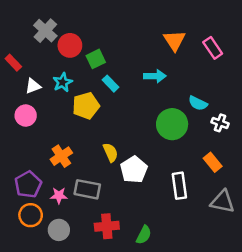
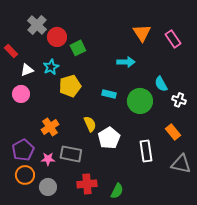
cyan rectangle: (111, 84) -> (109, 94), moved, turned -32
cyan semicircle: (198, 103) -> (161, 84), turned 35

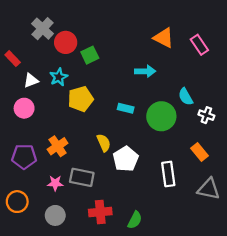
orange triangle: (142, 33) -> (164, 38), turned -30
purple pentagon: (23, 150) -> (24, 157), moved, turned 30
orange circle: (25, 175) -> (17, 202), moved

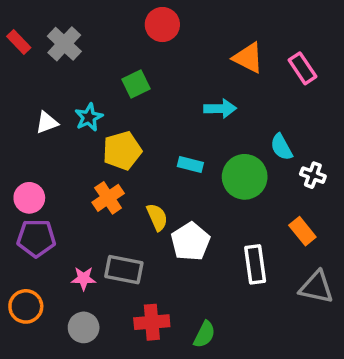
red circle: (66, 42) -> (162, 25), moved
red rectangle: (13, 59) -> (19, 42), moved
pink circle: (24, 108) -> (29, 198), moved
orange cross: (58, 146) -> (108, 198), moved

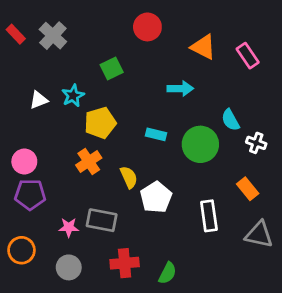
red circle: (162, 25) -> (147, 27), moved

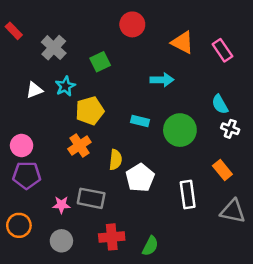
gray cross: (53, 36) -> (54, 48), moved
cyan semicircle: (230, 120) -> (220, 104), moved
yellow semicircle: (129, 177) -> (116, 160), turned 30

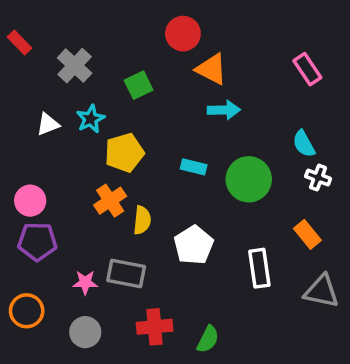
orange triangle: (183, 42) -> (211, 69), moved
yellow semicircle: (116, 160) -> (142, 220), moved

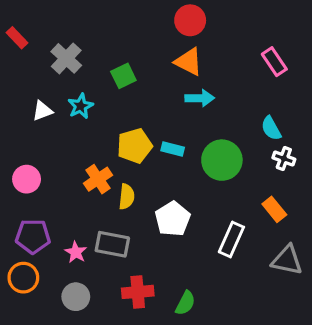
red circle: (183, 34) -> (190, 20), moved
yellow pentagon: (124, 153) -> (135, 146), moved
purple pentagon: (37, 241) -> (33, 236), moved
white rectangle: (259, 268) -> (231, 240), turned 32
pink star: (85, 282) -> (76, 252), turned 30

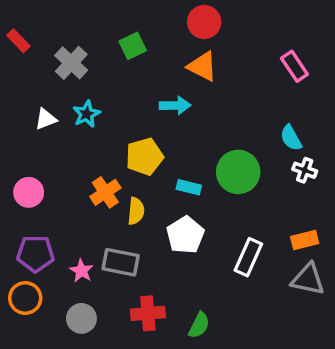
green square: (123, 76) -> (133, 46), moved
cyan arrow: (200, 98) -> (175, 105), moved
cyan rectangle: (173, 149) -> (189, 187), moved
orange rectangle: (274, 209) -> (305, 240), moved, turned -65

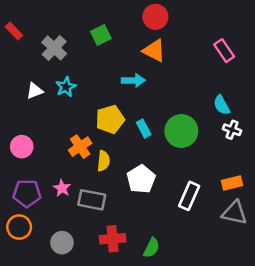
cyan rectangle: (189, 187) -> (144, 128), moved, turned 48
pink star: (81, 271) -> (62, 188), moved

